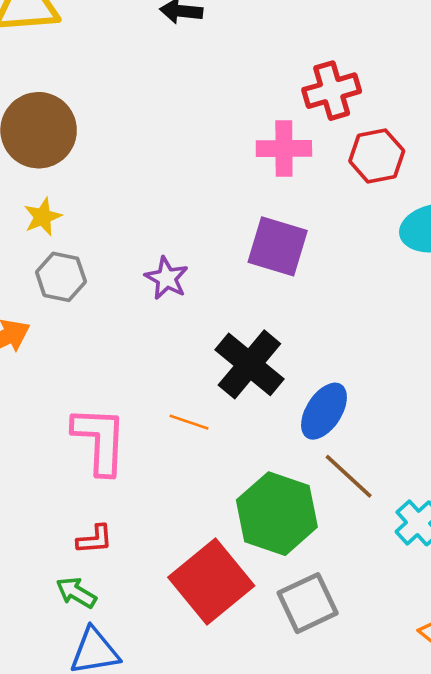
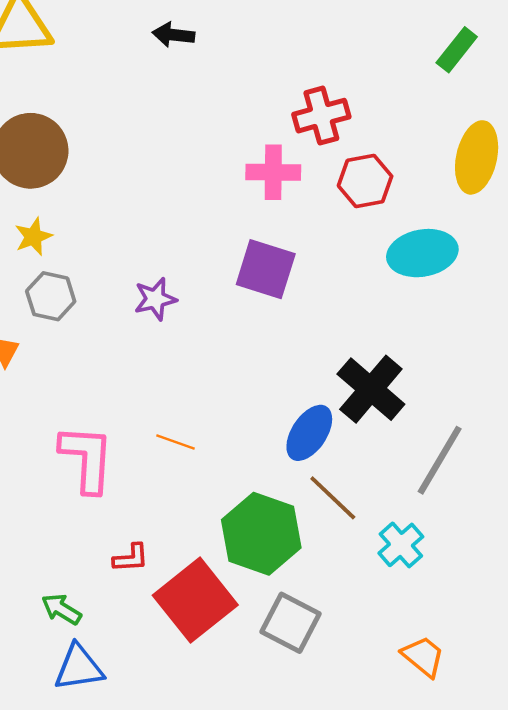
purple star: (167, 278) -> (155, 299), turned 30
black cross: (249, 364) -> (371, 389), moved
red L-shape: (95, 539) -> (131, 558), moved
gray square: (308, 603) -> (290, 623), turned -38

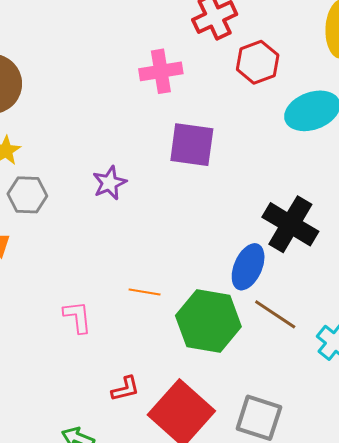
pink cross: (273, 172) -> (161, 71), moved
pink L-shape: (87, 459) -> (77, 317), size x0.6
green hexagon: (261, 534) -> (208, 321), moved

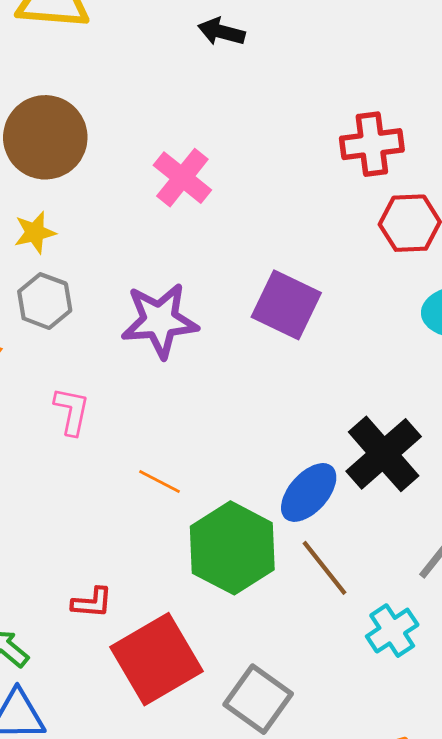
pink cross: (161, 71) -> (182, 178), moved, turned 30
purple star: (109, 183) -> (160, 321), size x1.6
pink L-shape: (77, 317) -> (72, 411), moved

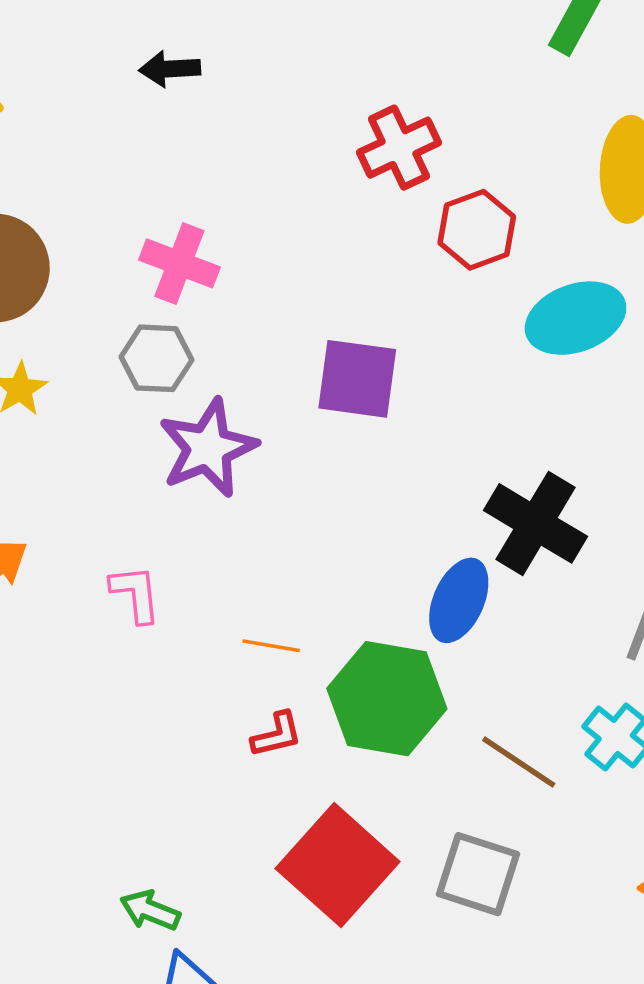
gray hexagon: (45, 301) -> (157, 358), moved
brown line: (324, 568) -> (519, 762), moved
red L-shape: (92, 603) -> (277, 735), moved

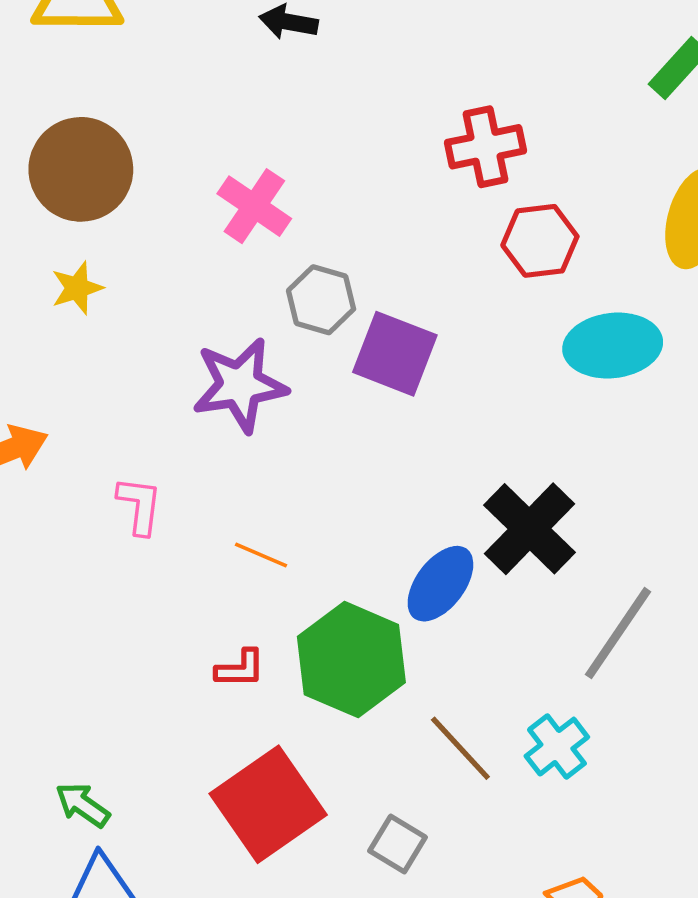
gray hexagon: (157, 358) -> (321, 300), moved
orange line: (271, 646) -> (261, 555), moved
gray square: (478, 874) -> (398, 844), size x0.7

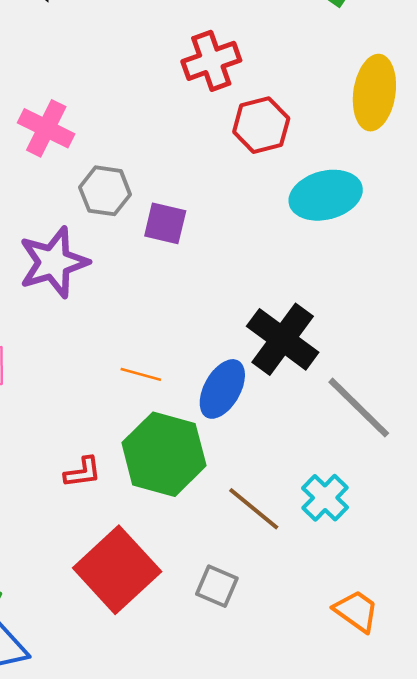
purple square: (395, 354) -> (165, 223), size x0.7
orange line: (261, 555) -> (141, 374), moved
gray line: (618, 633) -> (359, 408), turned -72

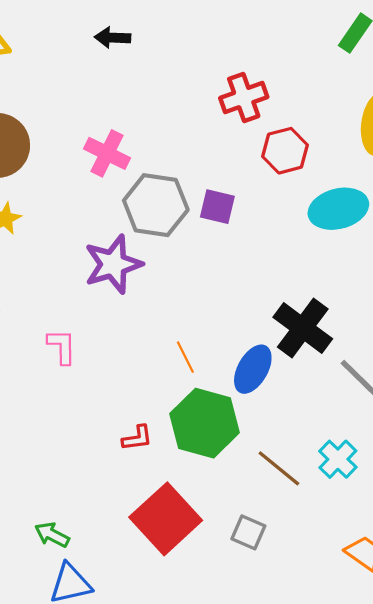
gray hexagon: (105, 191) -> (156, 205), size x1.5
purple square: (165, 223) -> (217, 207), moved
orange line: (141, 374) -> (185, 357), turned 48

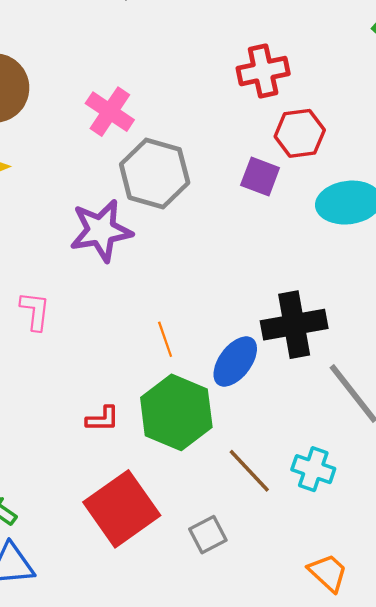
purple square: (217, 207) -> (260, 177), moved
black cross: (303, 328) -> (294, 325), turned 36
cyan cross: (338, 459) -> (313, 469), turned -33
gray square: (248, 532) -> (208, 535), turned 32

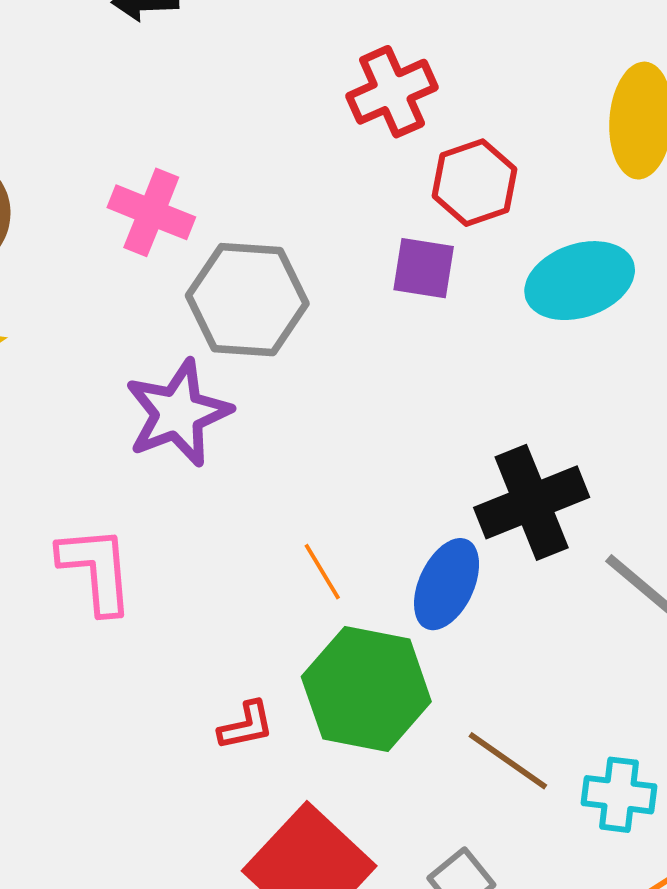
pink L-shape: (35, 311) -> (96, 570), size x1.4
cyan cross: (313, 469) -> (619, 795), moved

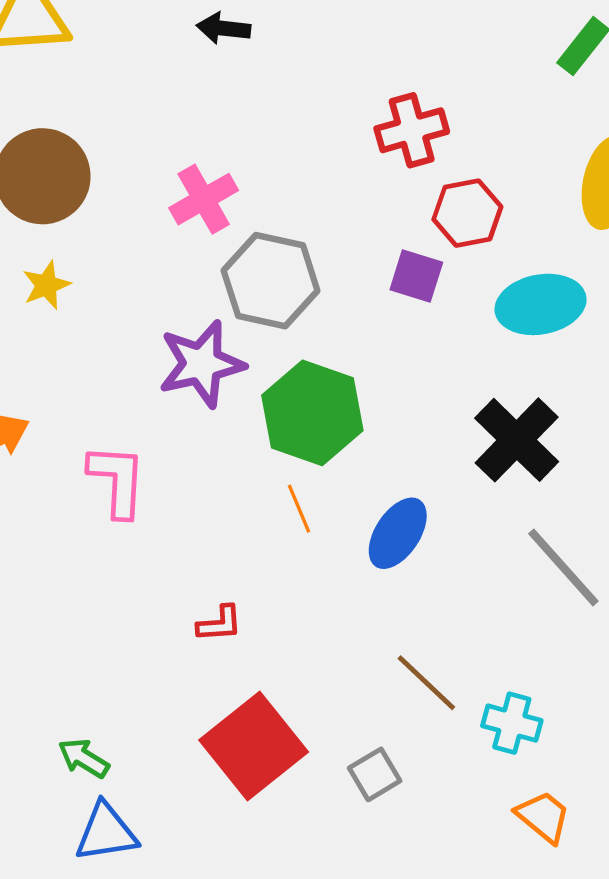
pink cross: (151, 212) -> (204, 199), turned 30
black cross: (532, 502) -> (517, 440), moved, turned -32
green hexagon: (366, 689) -> (312, 413), moved

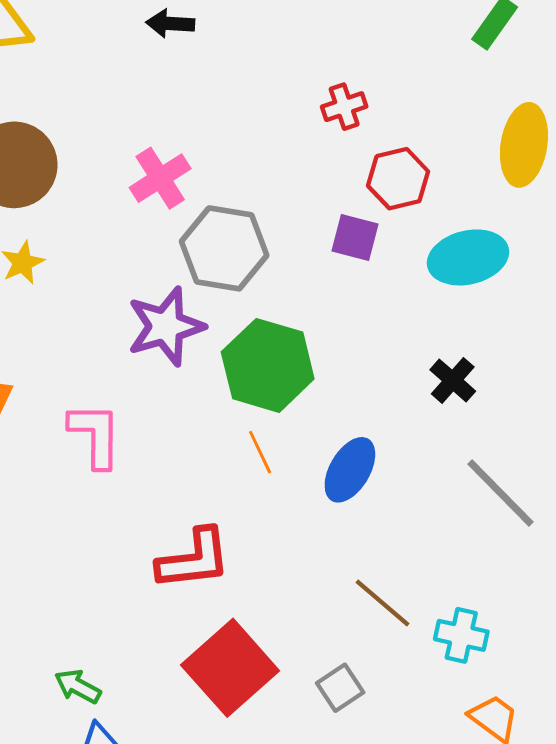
red cross: (412, 130) -> (344, 107), size x0.7
black cross: (517, 440) -> (453, 380), size x0.6
red L-shape: (220, 624) -> (194, 559), size x1.8

